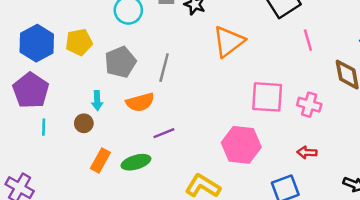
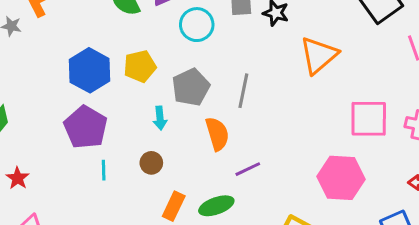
cyan arrow: (97, 101) -> (160, 118), moved
orange semicircle: (140, 102) -> (217, 134), turned -88

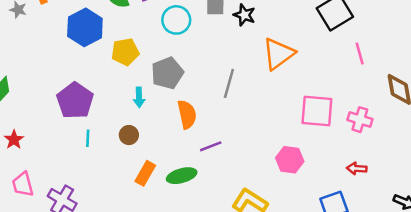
blue hexagon: (90, 70) -> (85, 27), moved
gray line: (243, 91) -> (229, 83), moved
pink hexagon: (341, 178) -> (290, 160), size x0.7

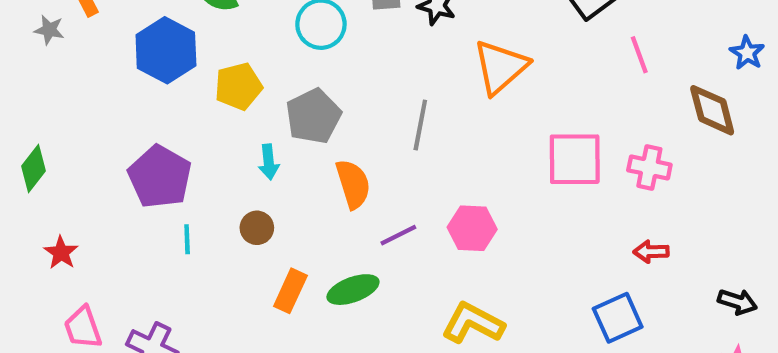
pink hexagon: (290, 160) -> (472, 228), moved

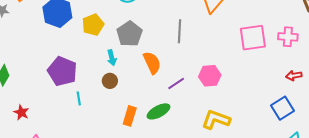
brown circle: (257, 228) -> (110, 81), moved

